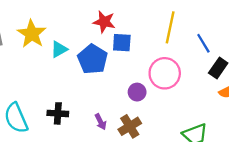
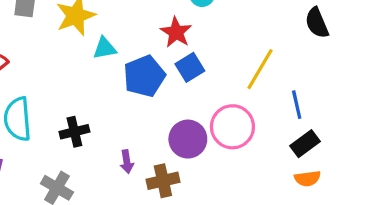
blue square: (122, 43) -> (190, 67), turned 36
purple circle: (137, 92) -> (188, 139), size x1.5
black cross: (58, 113) -> (74, 132), turned -36

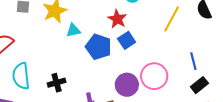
yellow line: (260, 69) -> (172, 19), moved
blue pentagon: (144, 76) -> (98, 47), turned -30

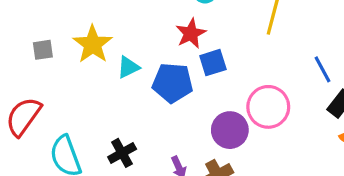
red star: (117, 19) -> (191, 33), turned 30
blue square: (127, 40) -> (213, 63), turned 30

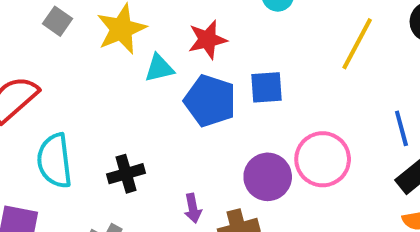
red star: (191, 33) -> (207, 40), moved
gray square: (43, 50) -> (57, 21), turned 30

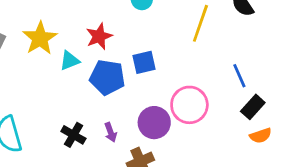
black cross: (126, 174) -> (73, 135), moved, turned -35
purple arrow: (193, 208) -> (111, 132), moved

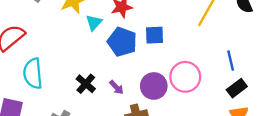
cyan triangle: (70, 61) -> (94, 22), turned -36
purple arrow: (111, 132) -> (116, 87), turned -35

